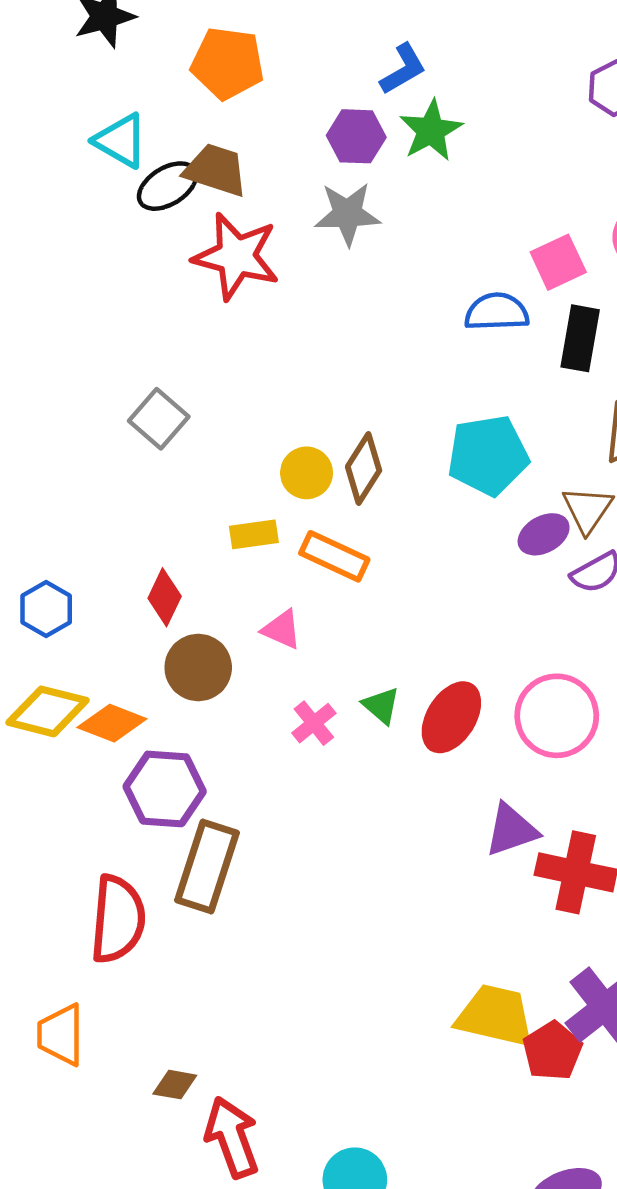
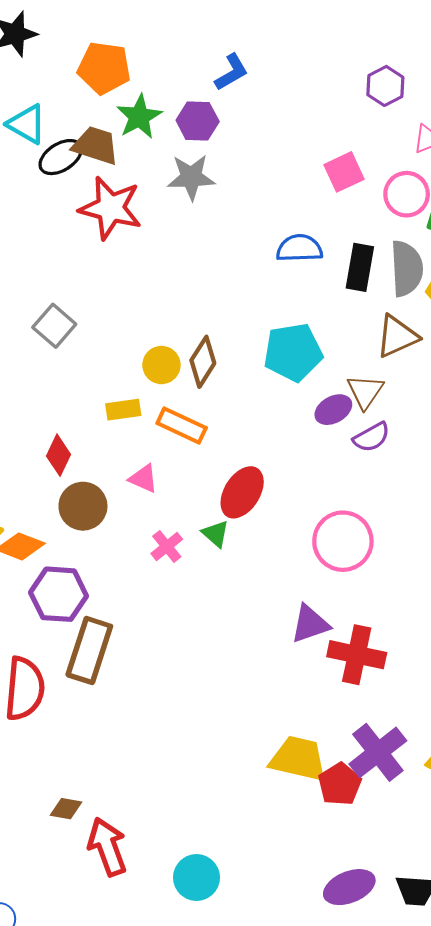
green star: (431, 130) -> (139, 117), moved
pink square: (558, 262) -> (344, 172), moved
red ellipse: (451, 717) -> (242, 492), moved

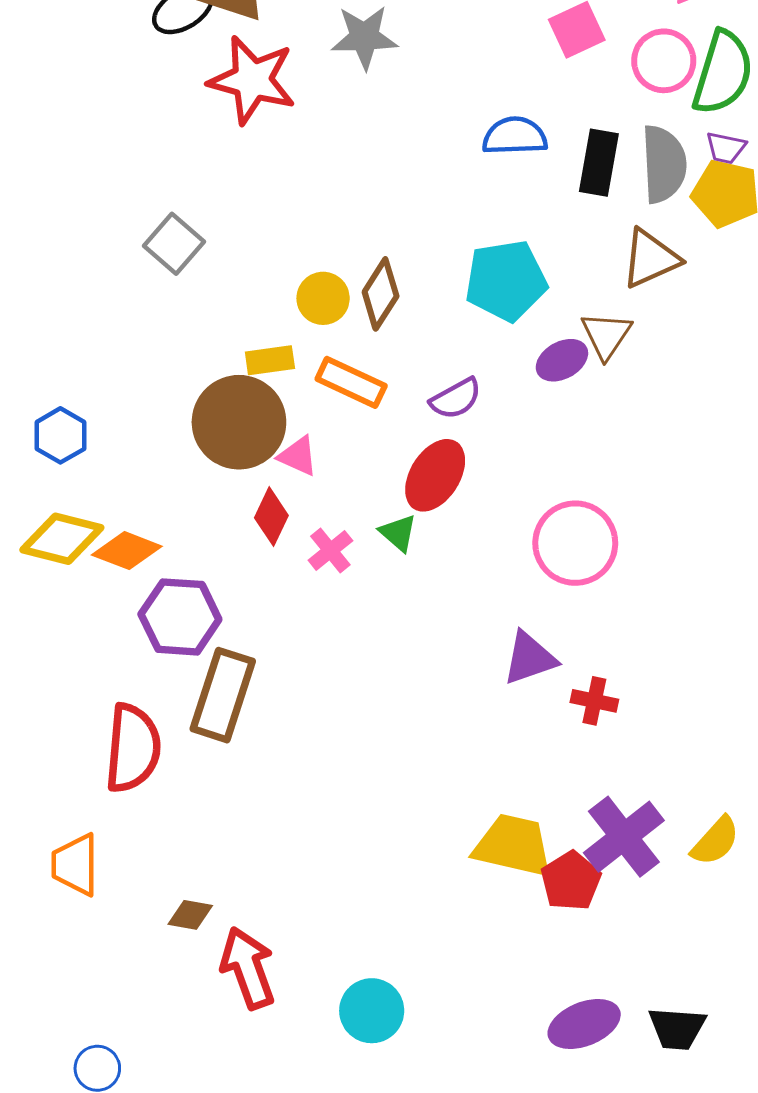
purple semicircle: (372, 437) -> (456, 399), moved
red diamond: (59, 455) -> (271, 517), moved
brown circle: (83, 506) -> (239, 422), moved, size x1.4
red cross: (357, 655) -> (594, 701), size x0.6

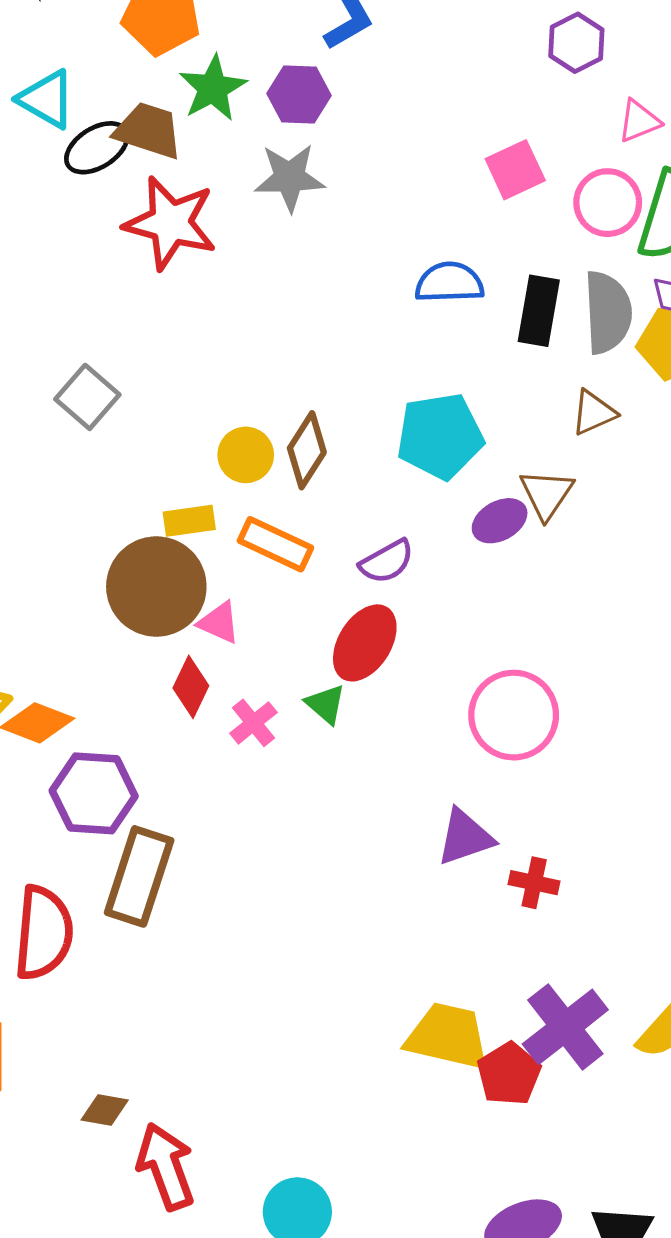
brown triangle: (650, 258) -> (594, 413), size x0.7

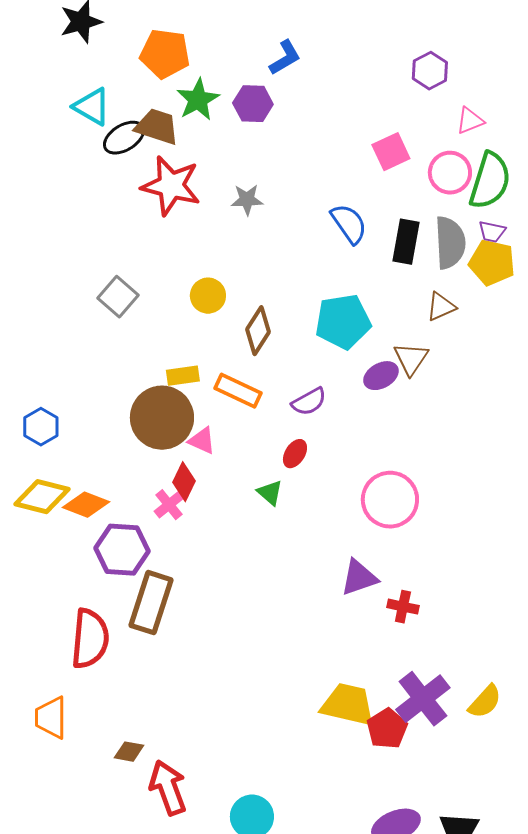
gray star: (290, 178) -> (247, 200), moved, size x0.7
blue semicircle: (449, 283) -> (349, 224), turned 57
yellow circle: (246, 455) -> (208, 296), moved
red ellipse: (365, 643) -> (295, 454), size x0.6
pink cross: (254, 723) -> (169, 505), moved

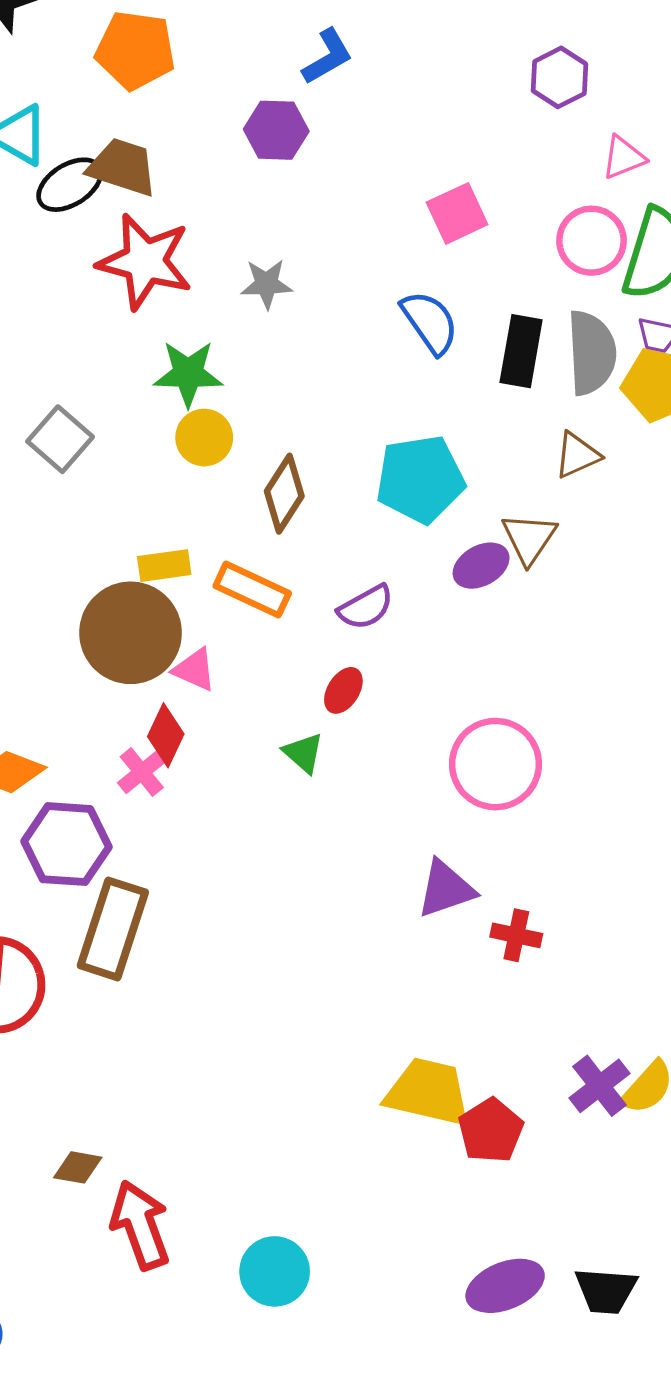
green star: (198, 100) -> (188, 374), moved, turned 30
pink square: (391, 152) -> (457, 213), moved
purple cross: (423, 699) -> (600, 1086), moved, size x0.7

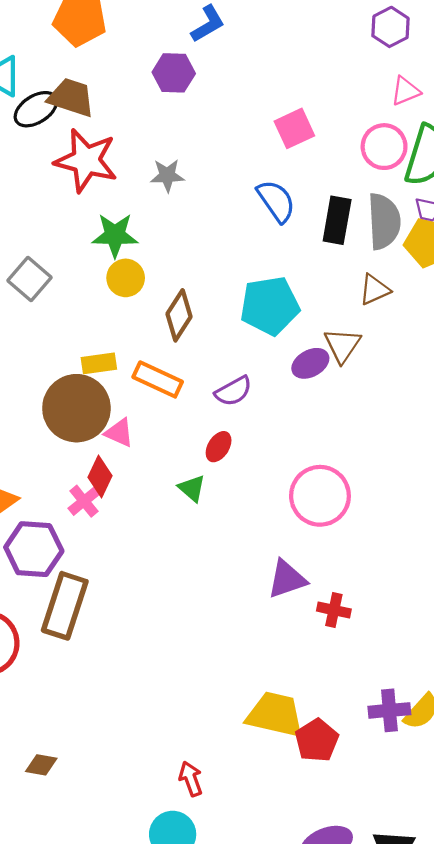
purple hexagon: (559, 77) -> (390, 27), moved
purple cross: (600, 1086) -> (389, 710), turned 33
red arrow: (140, 1225) -> (191, 779), moved, size x0.6

